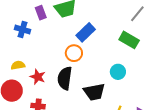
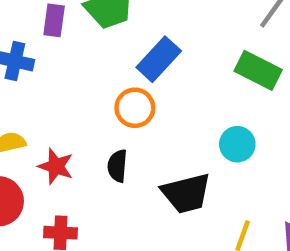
purple rectangle: (41, 13) -> (54, 20), turned 32
black semicircle: (65, 78) -> (117, 166), size x0.6

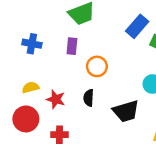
purple rectangle: (54, 20) -> (72, 46), moved
blue rectangle: (159, 59) -> (137, 26), moved

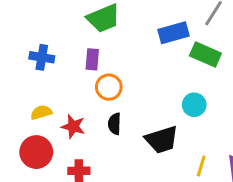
blue rectangle: (137, 26) -> (174, 33), turned 35
orange circle: (97, 66) -> (109, 87), moved

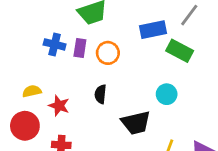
blue cross: (42, 57) -> (55, 44), moved
orange circle: (109, 87) -> (108, 53), moved
black semicircle: (114, 124) -> (100, 94), moved

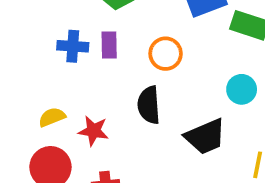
orange circle: (108, 53) -> (166, 54), moved
black semicircle: (100, 94) -> (149, 105), size x1.4

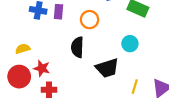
red star: (93, 131) -> (42, 68), moved

